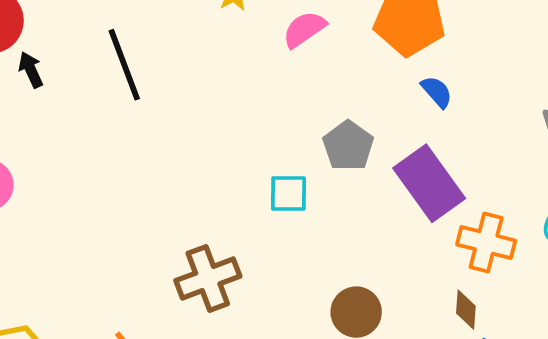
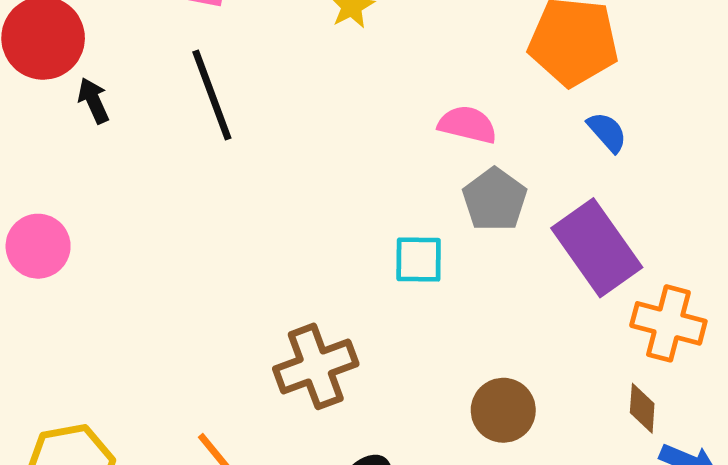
pink semicircle: (304, 29) -> (468, 125), moved, turned 48

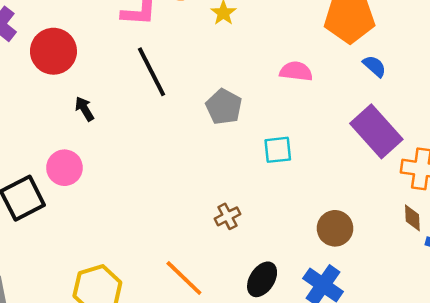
black arrow: (93, 101) -> (84, 109), moved
gray pentagon: (495, 200) -> (224, 107), moved
brown cross: (316, 366) -> (227, 216), size x0.6

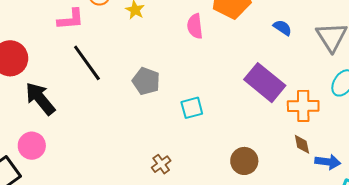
blue semicircle: (374, 66) -> (282, 28), moved
pink semicircle: (296, 71) -> (195, 26), moved, turned -95
black arrow: (84, 109) -> (40, 99), size x1.8

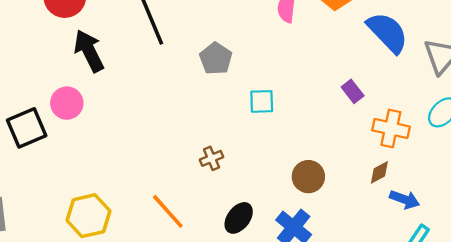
blue semicircle: (282, 28) -> (388, 32), size x2.0
purple rectangle: (265, 83) -> (353, 91), size x0.5
brown diamond: (302, 144) -> (379, 172), turned 60

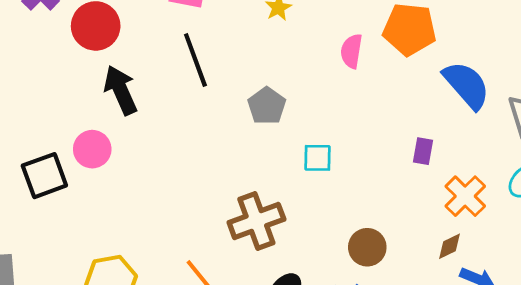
purple rectangle: (353, 91) -> (423, 151), turned 45
orange cross: (391, 128) -> (465, 196), turned 30
brown cross: (212, 158) -> (256, 221), size x2.0

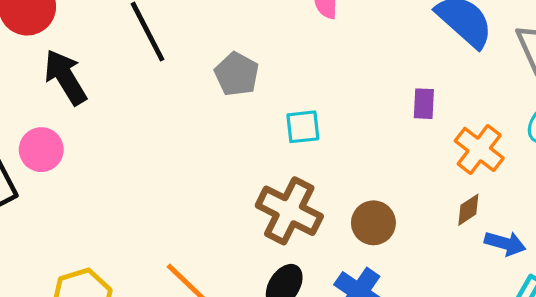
brown cross: (256, 221) -> (289, 211), moved, turned -36

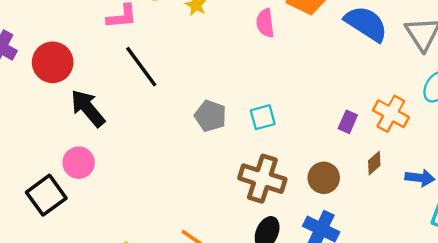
gray pentagon: (237, 74) -> (210, 116), moved
purple rectangle: (424, 104) -> (348, 122), moved, turned 30
brown diamond: (468, 210) -> (374, 163), moved

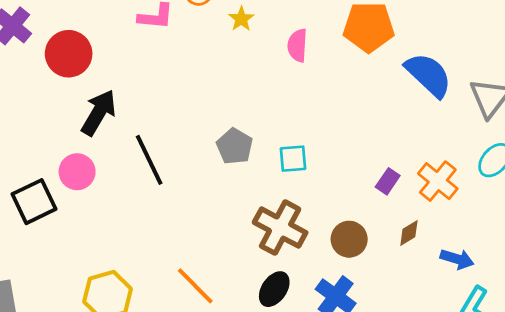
pink semicircle: (265, 23) -> (297, 45), moved
black line: (141, 67) -> (149, 160), moved
black arrow: (88, 108) -> (99, 113), turned 60

